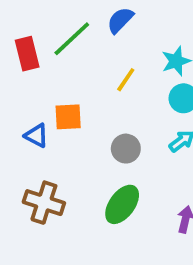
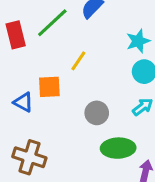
yellow line: (126, 80) -> (78, 61), moved
green ellipse: (122, 204) -> (118, 148), moved, turned 52

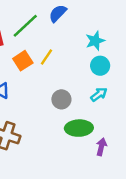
orange square: (49, 87) -> (23, 61), moved, turned -30

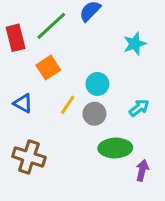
yellow line: (46, 57) -> (68, 105), moved
cyan circle: (100, 66) -> (97, 84), moved

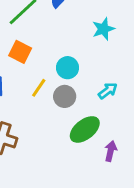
orange square: (48, 68) -> (20, 52), turned -30
green ellipse: (115, 148) -> (85, 129), turned -36

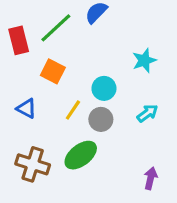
cyan star: (103, 29) -> (144, 60), moved
green ellipse: (85, 129) -> (81, 155), moved

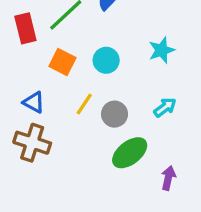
cyan circle: (104, 88) -> (106, 60), moved
green ellipse: (81, 155) -> (130, 153), moved
brown cross: (33, 164) -> (32, 143), moved

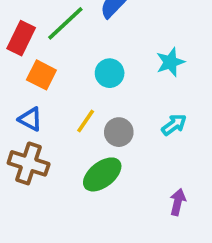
red rectangle: (25, 28) -> (21, 38), turned 40
orange square: (62, 62) -> (41, 75), moved
green ellipse: (130, 153) -> (102, 174), moved

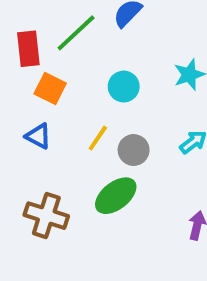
red rectangle: (21, 38) -> (28, 49), turned -32
brown cross: (29, 163) -> (46, 216), moved

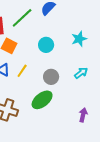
yellow line: (98, 138) -> (22, 71), moved

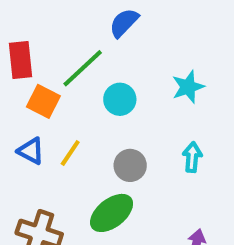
green line: (22, 18) -> (83, 68), moved
cyan arrow: (81, 73) -> (192, 157), turned -48

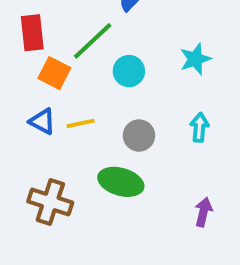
yellow line: (70, 153) -> (81, 123), turned 44
green ellipse: (112, 213) -> (121, 182), turned 54

